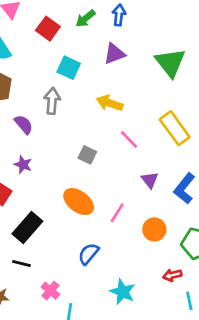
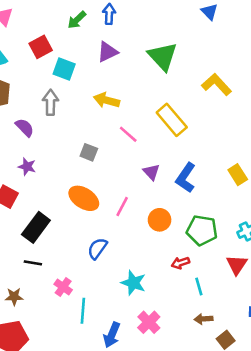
red square: (48, 29) -> (41, 47), moved, turned 30

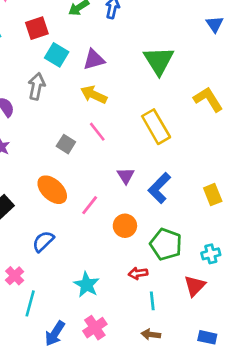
purple triangle: (107, 52) -> (94, 60), moved
pink line: (128, 134) -> (97, 132), moved
blue semicircle: (97, 248) -> (43, 241), moved

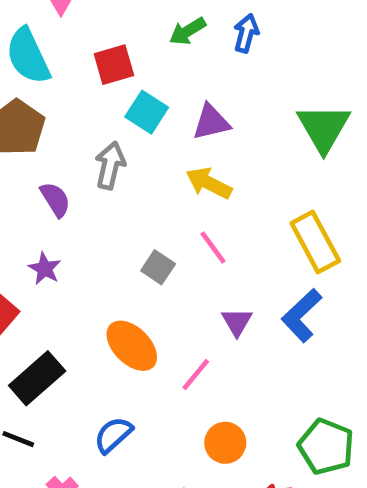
purple triangle: (126, 176) -> (237, 322), moved
blue L-shape: (159, 188) -> (302, 315), moved
orange circle: (125, 226) -> (225, 443), moved

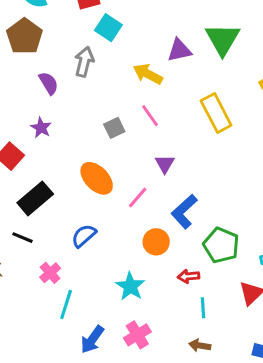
purple triangle: (211, 122) -> (179, 50), moved
gray square: (158, 267) -> (114, 128), turned 30
blue L-shape: (302, 315) -> (184, 211), moved

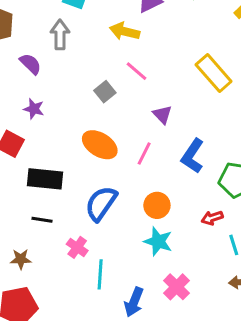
yellow rectangle: (216, 113) -> (214, 73), moved
black rectangle: (35, 198) -> (45, 179), turned 60
blue semicircle: (84, 236) -> (101, 203), size x1.4
orange circle: (156, 242) -> (157, 205), moved

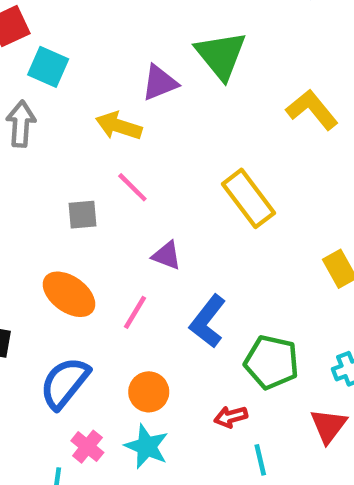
gray square: (105, 92) -> (82, 215), turned 30
purple triangle: (162, 115) -> (167, 255), turned -30
pink cross: (77, 247) -> (87, 447), moved

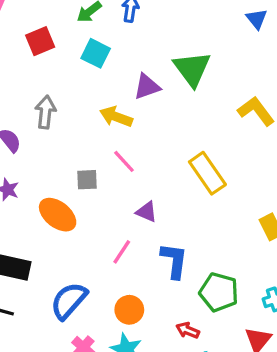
cyan square: (48, 67) -> (96, 53), moved
orange ellipse: (69, 294) -> (58, 215), moved
blue L-shape: (208, 321) -> (174, 261), turned 147
red arrow: (231, 417) -> (188, 330), turned 35

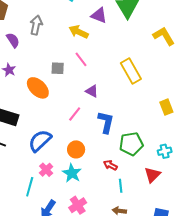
purple triangle: (147, 87) -> (99, 15), turned 36
green pentagon: (219, 292) -> (131, 144), turned -30

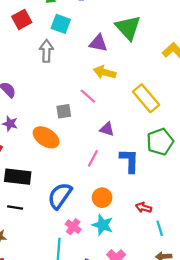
gray arrow: (36, 25) -> (46, 51), moved
yellow arrow: (79, 32) -> (105, 72), moved
green pentagon: (131, 144) -> (160, 142), moved

